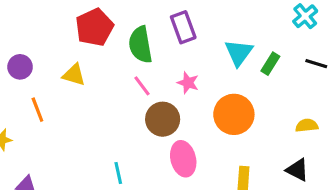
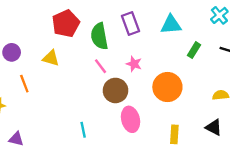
cyan triangle: (239, 53) -> (171, 25), moved, turned 50

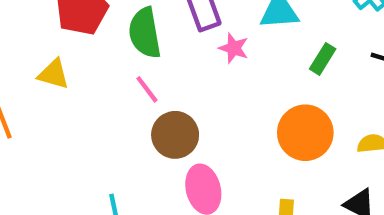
pink star: (134, 64) -> (234, 48), moved
orange circle: (167, 87) -> (305, 133), moved

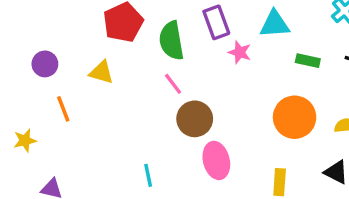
green rectangle: (323, 59) -> (308, 61), turned 70

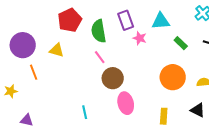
green rectangle: (308, 61) -> (181, 43), turned 32
purple circle: (45, 64) -> (23, 45), size x1.6

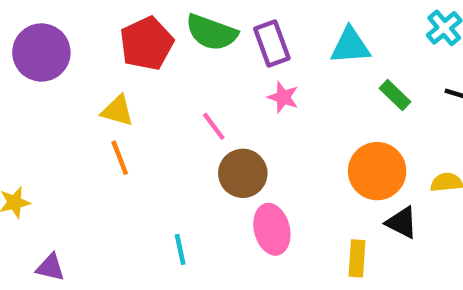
green semicircle: (99, 31) -> (211, 32), moved, turned -60
pink star: (140, 38) -> (283, 97), moved
purple circle: (23, 45) -> (41, 52), moved
orange line: (34, 72) -> (120, 158), moved
black triangle: (198, 110) -> (402, 223), moved

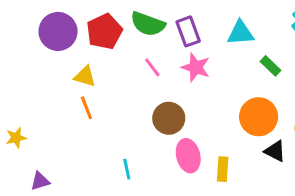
purple circle: (41, 52) -> (58, 31), moved
pink star: (283, 97) -> (196, 67), size x1.4
pink line: (214, 126) -> (152, 67), moved
yellow rectangle: (357, 258) -> (223, 169), moved
purple triangle: (50, 267) -> (40, 181), turned -30

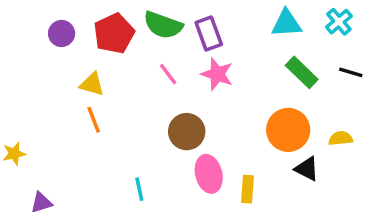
purple circle: (58, 31) -> (62, 33), size x0.6
cyan triangle: (241, 33) -> (286, 23), moved
green rectangle: (271, 66) -> (302, 72), size x1.4

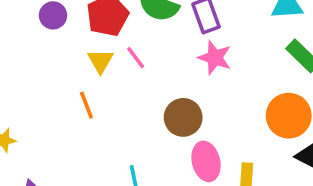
pink line: (168, 74) -> (136, 58), moved
yellow triangle: (92, 84) -> (100, 61), moved, turned 44

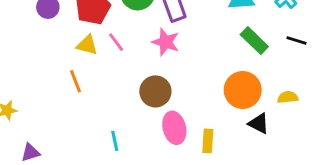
pink star: (215, 58) -> (166, 42), moved
yellow triangle: (100, 61) -> (87, 45), turned -45

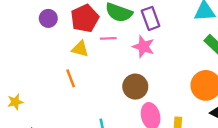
pink line: (116, 42) -> (108, 38), moved, turned -56

